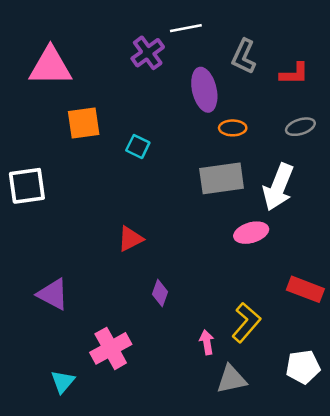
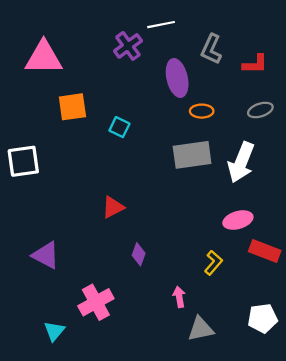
pink ellipse: (251, 233) -> (238, 220), moved
yellow L-shape: (246, 323) -> (213, 263), moved, size x0.7

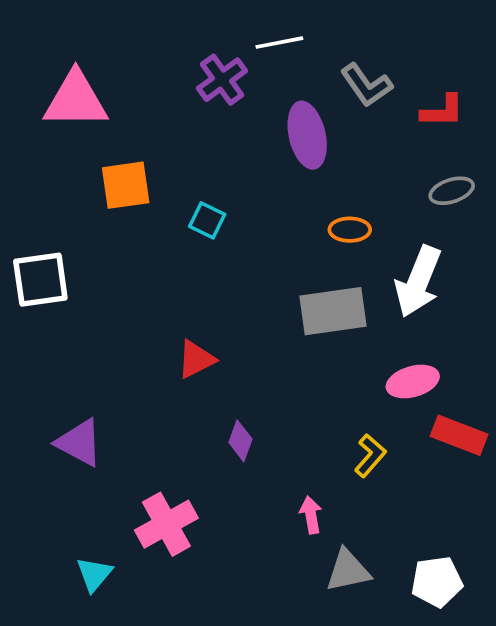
gray L-shape: (211, 49) -> (366, 85), turned -60
orange ellipse: (202, 111) -> (350, 230), moved
gray rectangle: (192, 155) -> (333, 311), moved
white pentagon: (263, 318) -> (437, 582), moved

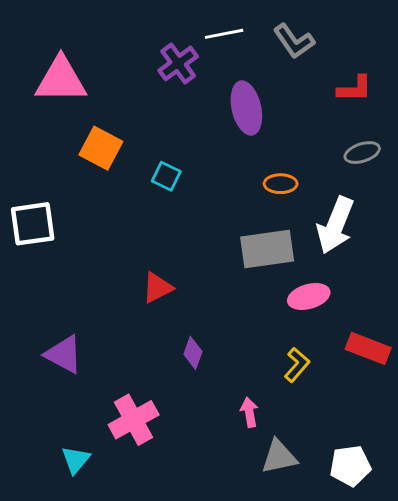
gray L-shape: (366, 85) -> (294, 41), moved
orange square: (126, 185) -> (101, 148), turned 36
pink ellipse: (413, 382) -> (309, 296), moved

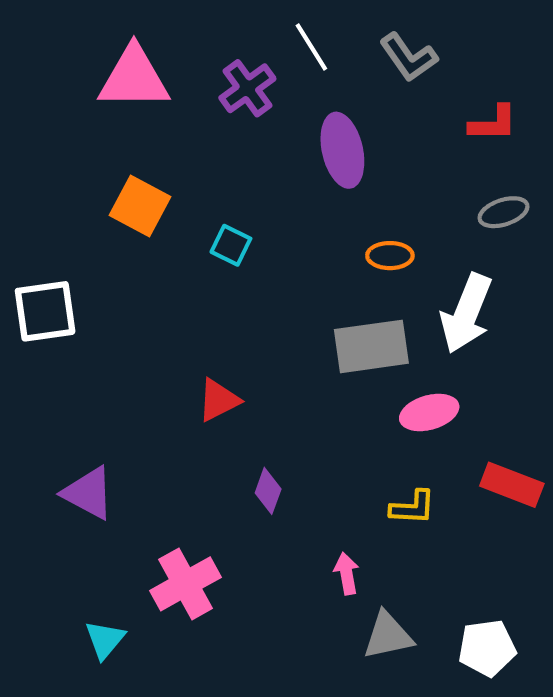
white line: (224, 34) -> (311, 47), turned 69
pink triangle: (61, 80) -> (134, 78), moved
yellow L-shape: (297, 365) -> (413, 507), turned 52

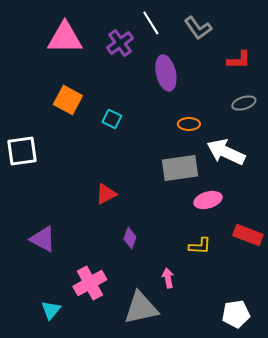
white arrow: (466, 313) -> (226, 152), turned 93
gray triangle: (388, 636) -> (141, 308), moved, size x1.4

